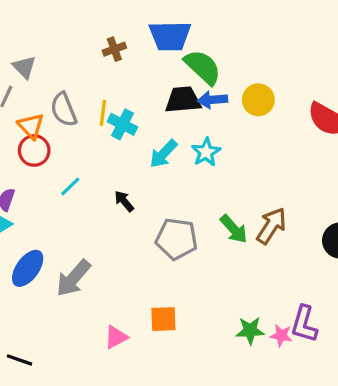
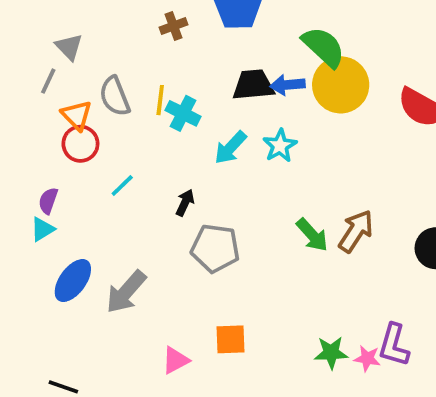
green semicircle: (203, 67) -> (324, 47), moved
yellow circle: (258, 100) -> (341, 85), size x1.5
black arrow: (124, 201) -> (185, 203), turned 65
gray pentagon: (177, 239) -> (215, 248), moved

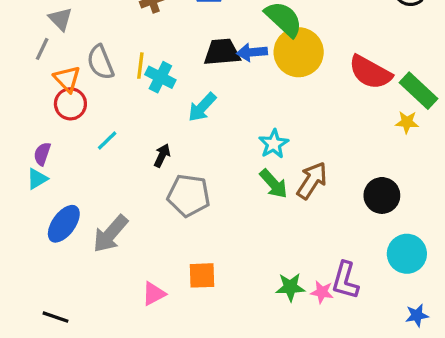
cyan star: (280, 146) -> (274, 144), moved

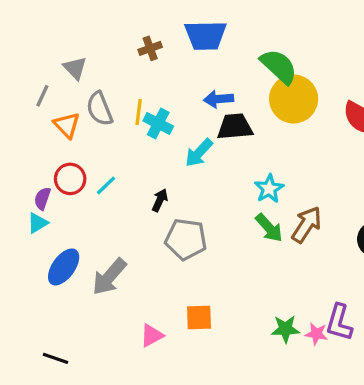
gray triangle: (60, 19) -> (75, 68), moved
black trapezoid: (222, 52) -> (235, 127), moved
blue arrow: (252, 52) -> (219, 99), moved
red circle: (70, 104) -> (70, 179), moved

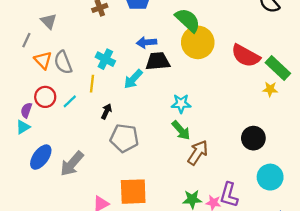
gray semicircle: (99, 109) -> (63, 62), moved
yellow line: (139, 112) -> (92, 84), moved
cyan star: (269, 189) -> (181, 104), turned 30
brown arrow: (307, 225) -> (198, 153), moved
orange square: (199, 318) -> (133, 192), size x1.5

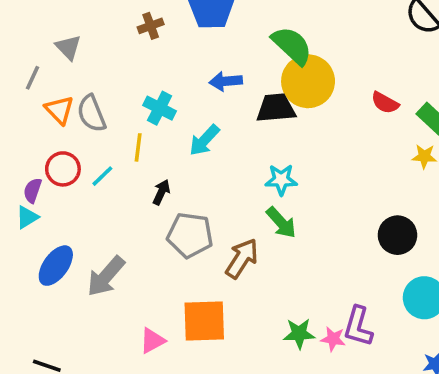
red semicircle: (246, 56) -> (385, 103), size x0.6
black trapezoid: (158, 61) -> (276, 108), moved
brown arrow: (198, 153) -> (242, 258), moved

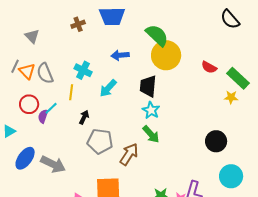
gray line: (33, 78) -> (15, 66), moved
black trapezoid: (276, 108) -> (148, 86), moved, turned -80
cyan star: (281, 180) -> (151, 110), turned 30
purple semicircle: (33, 190) -> (43, 116), moved
gray arrow: (106, 276) -> (53, 164), turned -105

